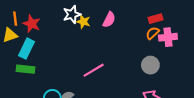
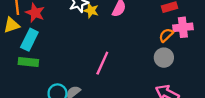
orange semicircle: (152, 33) -> (166, 35), moved
pink line: (94, 70) -> (102, 63), turned -35

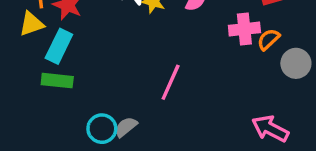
pink cross: (183, 27) -> (244, 29), moved
gray circle: (164, 58) -> (296, 63), moved

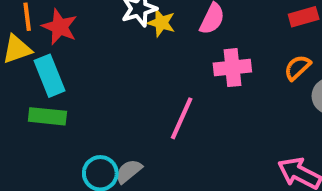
pink cross: (244, 29) -> (232, 68), moved
cyan rectangle: (59, 46) -> (49, 76), turned -48

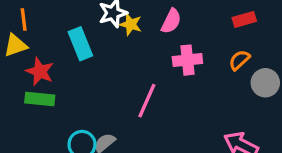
red star: (60, 27) -> (40, 71), moved
cyan rectangle: (49, 76) -> (80, 44), moved

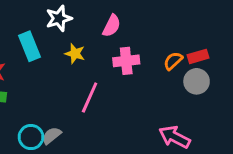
red rectangle: (244, 19) -> (198, 56), moved
yellow star: (131, 24) -> (75, 54), moved

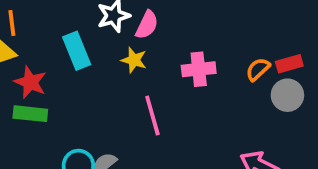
pink semicircle: (112, 26) -> (147, 25), moved
pink line: (90, 97) -> (152, 116), turned -40

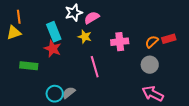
pink semicircle: (147, 25) -> (92, 18), turned -147
red star: (30, 82) -> (53, 49), moved
gray circle: (287, 95) -> (150, 65), moved

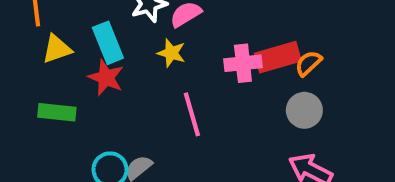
yellow triangle: (14, 33) -> (57, 49), moved
red rectangle: (169, 39) -> (278, 57), moved, size x1.5

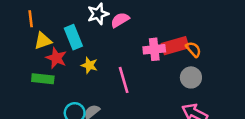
yellow star: (171, 53) -> (89, 65), moved
orange semicircle: (308, 63) -> (193, 49), turned 91
red star: (106, 78) -> (56, 58), moved

